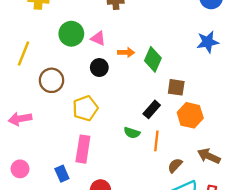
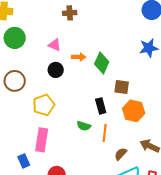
green circle: (71, 34) -> (15, 38), moved
black rectangle: (152, 109) -> (101, 106), turned -56

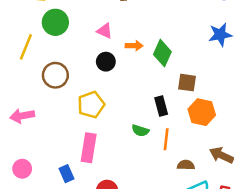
brown semicircle: (121, 154) -> (186, 165), turned 48

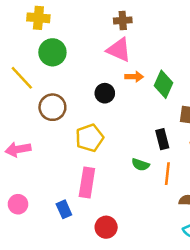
pink triangle: (105, 31) -> (119, 50), moved, size x1.5
yellow line: (26, 47) -> (22, 78), turned -65

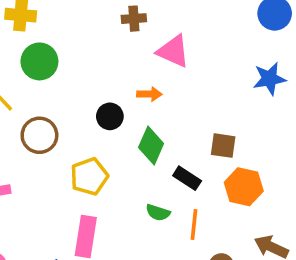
pink triangle: (119, 50) -> (173, 51), moved
green diamond: (164, 84) -> (151, 146), moved
black rectangle: (162, 139) -> (187, 178), turned -42

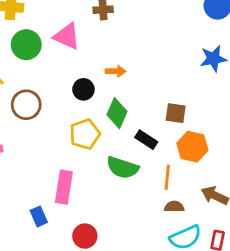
pink triangle: (173, 51) -> (67, 36), moved
yellow pentagon: (89, 176) -> (85, 134), moved
green semicircle: (158, 213) -> (123, 168), size x1.6
orange line: (194, 225) -> (167, 177), moved

